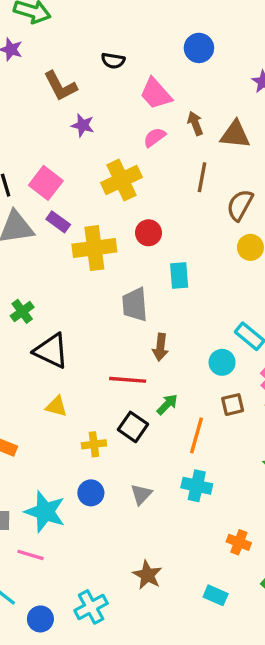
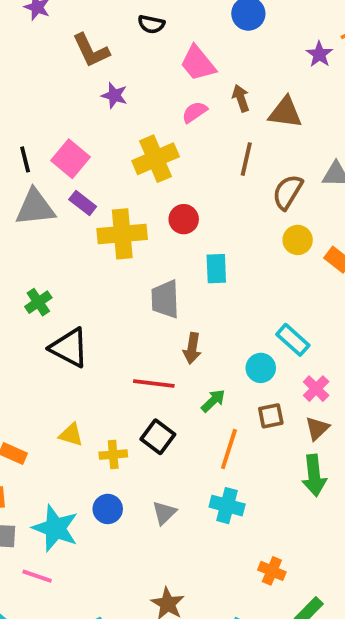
green arrow: (167, 404) -> (213, 401), moved
yellow triangle: (56, 406) -> (71, 435), moved

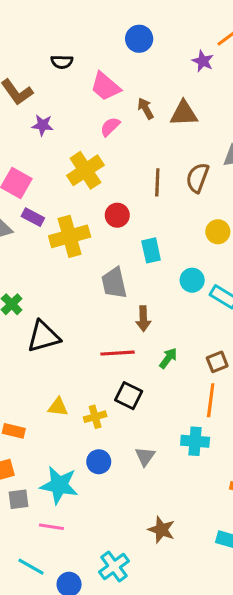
brown line: (246, 159) -> (157, 182), moved
yellow circle: (298, 240) -> (218, 232), moved
black triangle: (69, 348) -> (44, 337), turned -33
cyan circle: (261, 368) -> (192, 280), moved
orange line: (229, 449) -> (211, 400), moved

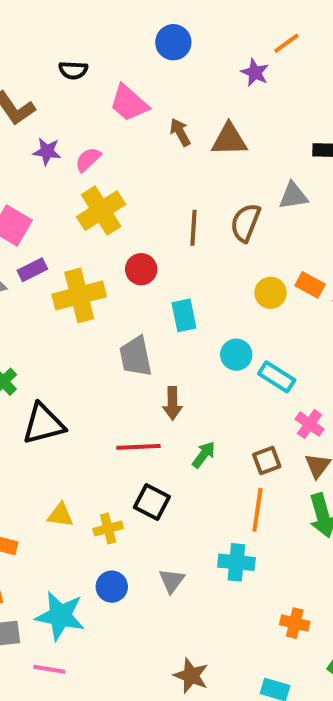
pink semicircle: (110, 127) -> (88, 159), moved
purple rectangle: (33, 217) -> (32, 270), turned -55

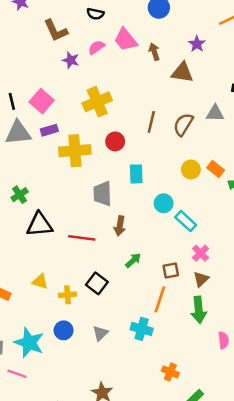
purple star: (255, 73) -> (197, 44), moved
brown arrow: (180, 132) -> (154, 52), moved
pink semicircle: (88, 159) -> (96, 47), moved
red line: (138, 447) -> (82, 238), moved

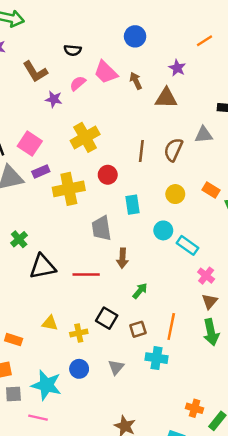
yellow circle: (191, 170) -> (175, 194), moved
brown square: (171, 271) -> (138, 329), moved
orange cross: (170, 372) -> (195, 408), moved

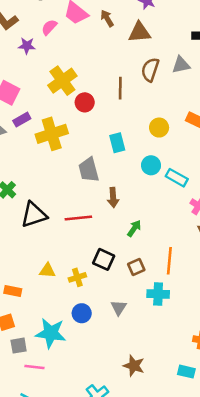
brown semicircle: (173, 150) -> (150, 70), moved
red circle: (108, 175) -> (85, 102), moved
pink line: (38, 418) -> (34, 367), moved

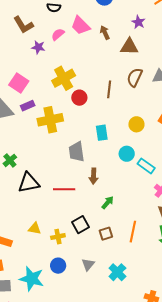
black square: (104, 259) -> (80, 225), turned 30
cyan cross: (158, 294) -> (117, 272), moved, turned 36

